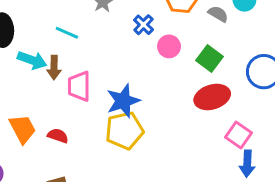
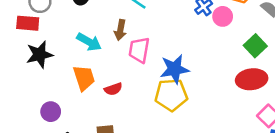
pink circle: (169, 46) -> (223, 16), moved
cyan arrow: (32, 60) -> (89, 42), moved
red semicircle: (58, 136) -> (113, 89), turned 132

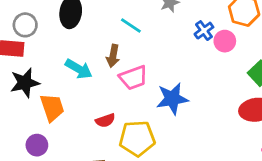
pink trapezoid: (139, 50) -> (133, 78), turned -120
orange trapezoid: (84, 78) -> (52, 108), moved
yellow pentagon: (171, 95) -> (137, 138), moved

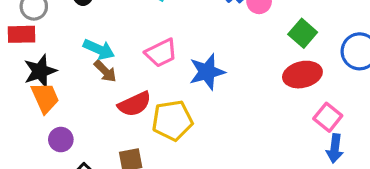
brown arrow: (113, 56) -> (105, 71), moved, turned -50
orange trapezoid: (52, 108) -> (45, 98), moved
red semicircle: (105, 120) -> (135, 104), size x1.5

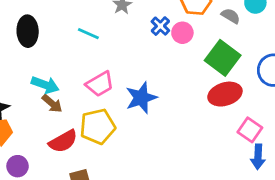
green square: (303, 33) -> (223, 58), size x1.4
red semicircle: (135, 104) -> (63, 141), moved
yellow pentagon: (172, 120) -> (98, 126), moved

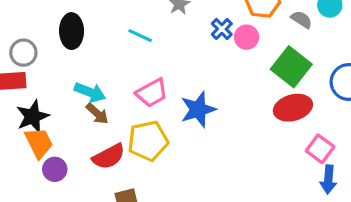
purple circle: (18, 166) -> (55, 169), moved

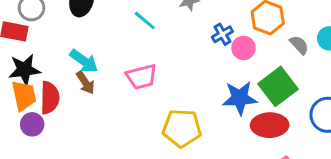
blue star: (198, 109) -> (240, 98), moved
yellow pentagon: (148, 141) -> (182, 128), moved
red semicircle: (109, 157) -> (50, 98), moved, turned -76

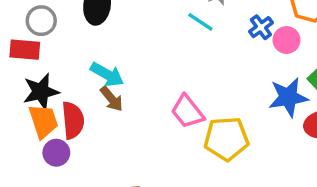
cyan line: (145, 20) -> (200, 22), moved
pink trapezoid: (141, 77) -> (187, 112), moved, turned 72

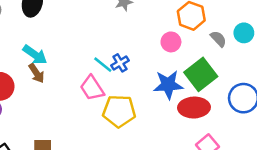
cyan line: (200, 22) -> (103, 65), moved
blue cross: (261, 27) -> (120, 63), moved

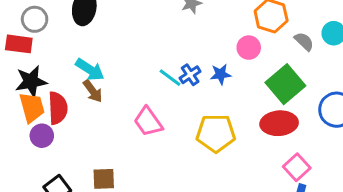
blue star: (168, 85) -> (221, 74), moved, size x0.6
pink trapezoid: (92, 88) -> (148, 122), moved
yellow pentagon: (119, 111) -> (216, 133), moved

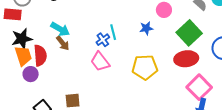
blue cross: (190, 75) -> (103, 40), moved
cyan line: (170, 78) -> (113, 32), turned 42
pink square: (297, 167) -> (199, 87), size x1.4

